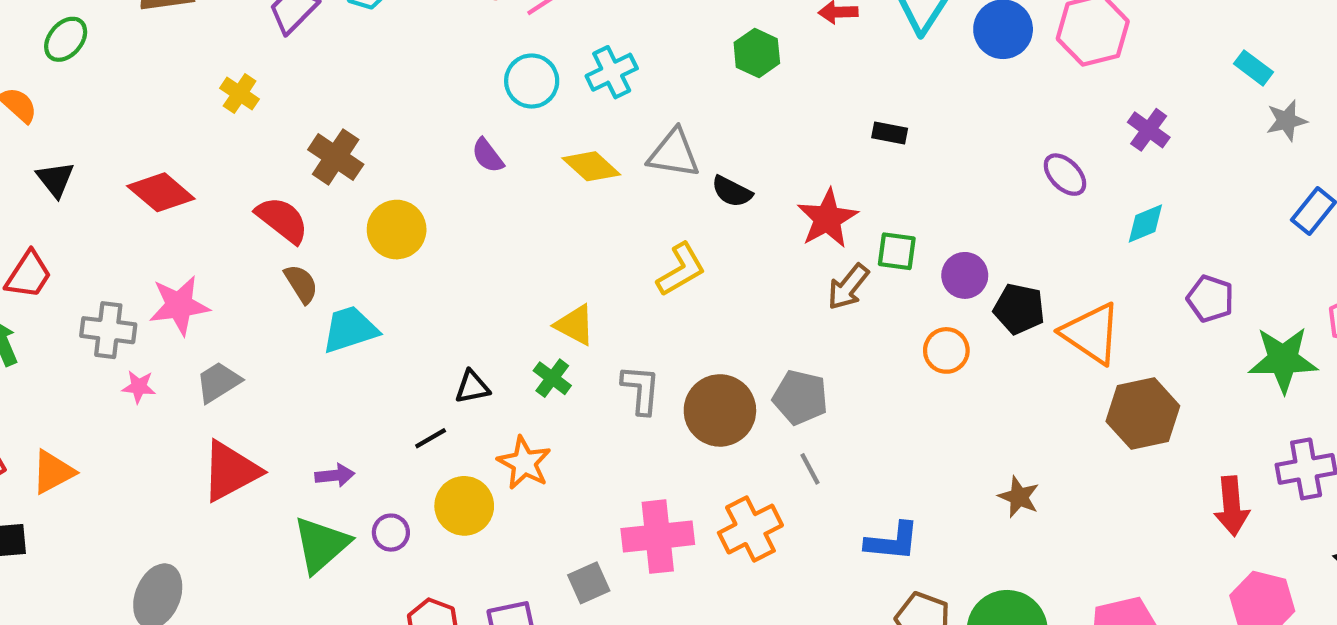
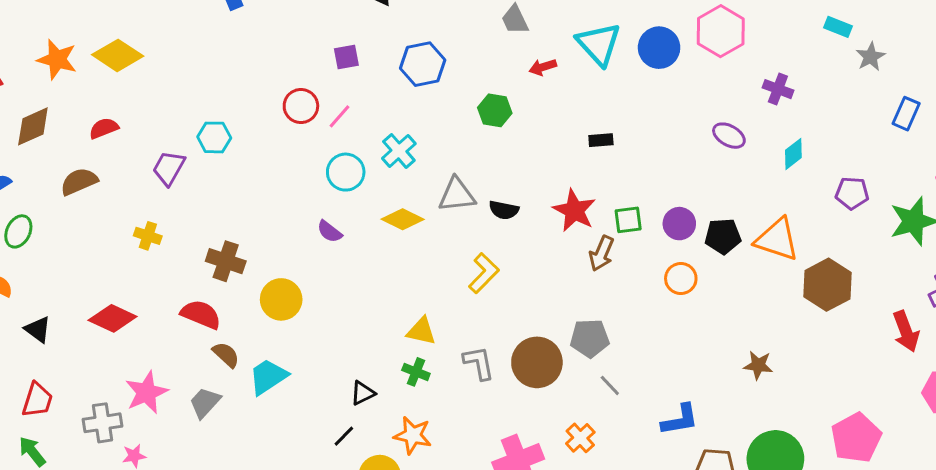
gray trapezoid: (218, 382) -> (205, 403), moved
orange cross: (750, 529) -> (580, 438), size x0.7

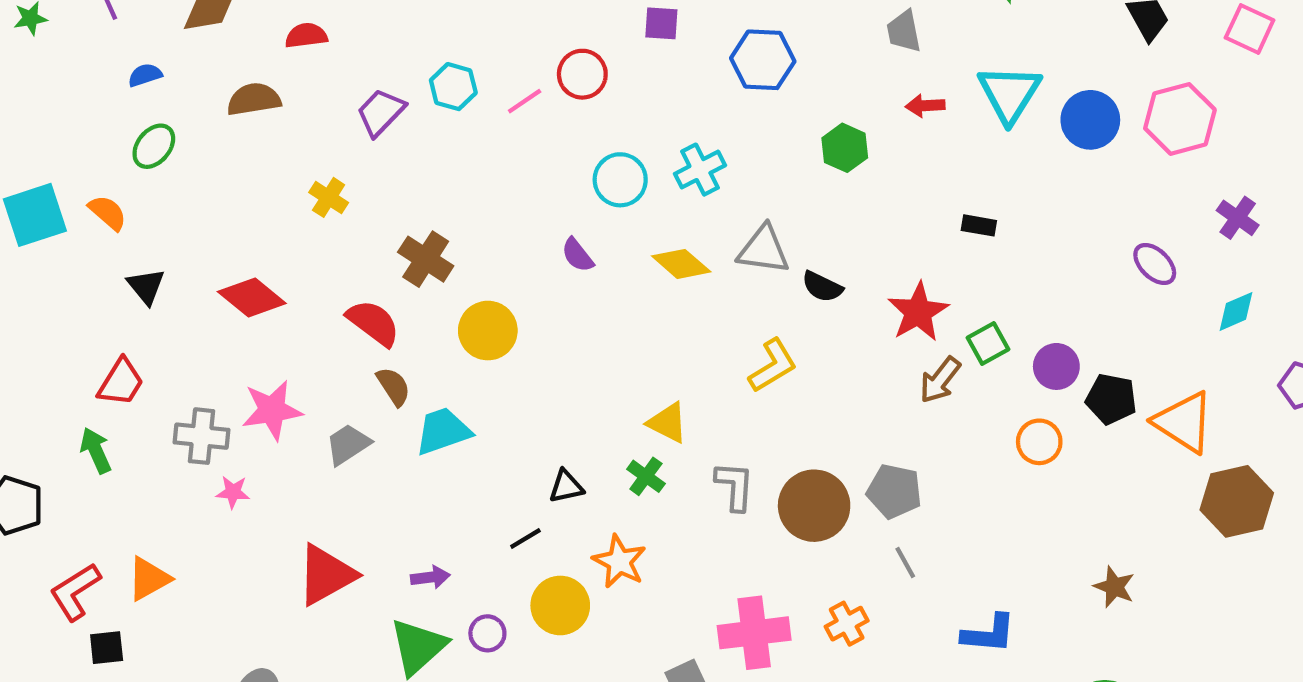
pink line: (339, 116) -> (525, 101), moved
green square: (628, 220) -> (988, 344), turned -36

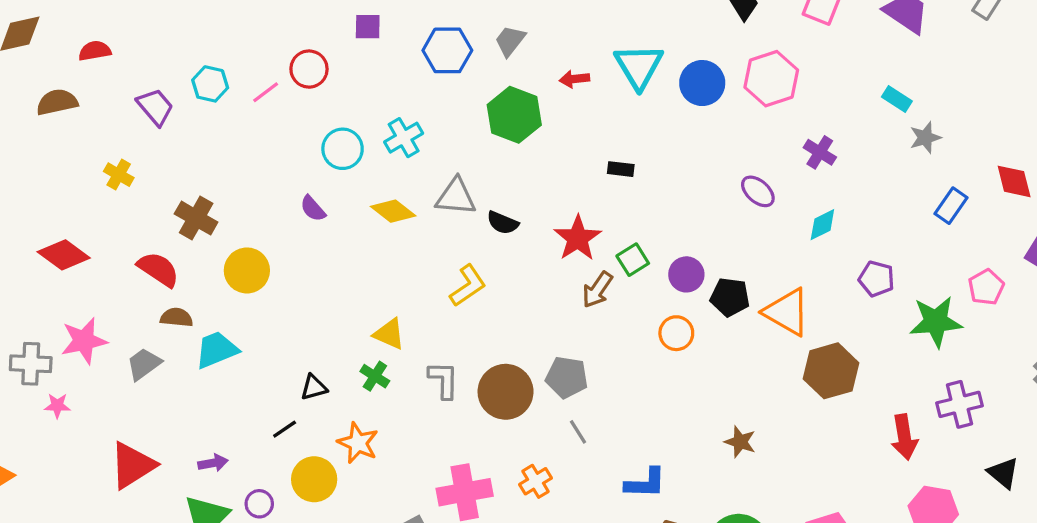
gray trapezoid: (904, 31) -> (510, 41), moved, turned 52
purple trapezoid: (381, 112) -> (155, 107), turned 99
green hexagon: (845, 148) -> (514, 115), size x1.5
brown semicircle: (393, 386) -> (177, 317), turned -48

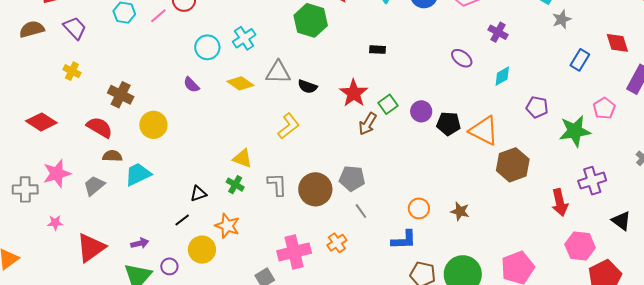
purple trapezoid: (155, 107) -> (75, 28), moved
orange circle: (676, 333) -> (419, 208), moved
pink star: (57, 406) -> (55, 223), moved

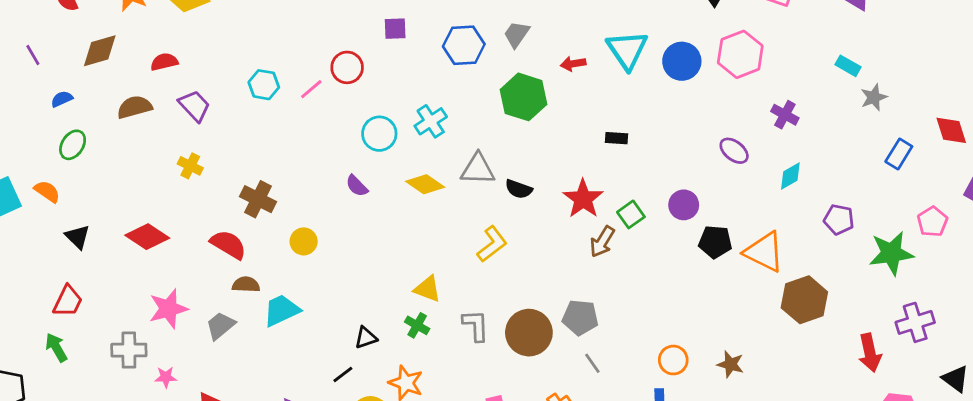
purple circle: (421, 111) -> (684, 205), moved
yellow circle: (153, 125) -> (304, 241), size x0.7
gray cross: (25, 189) -> (129, 350), moved

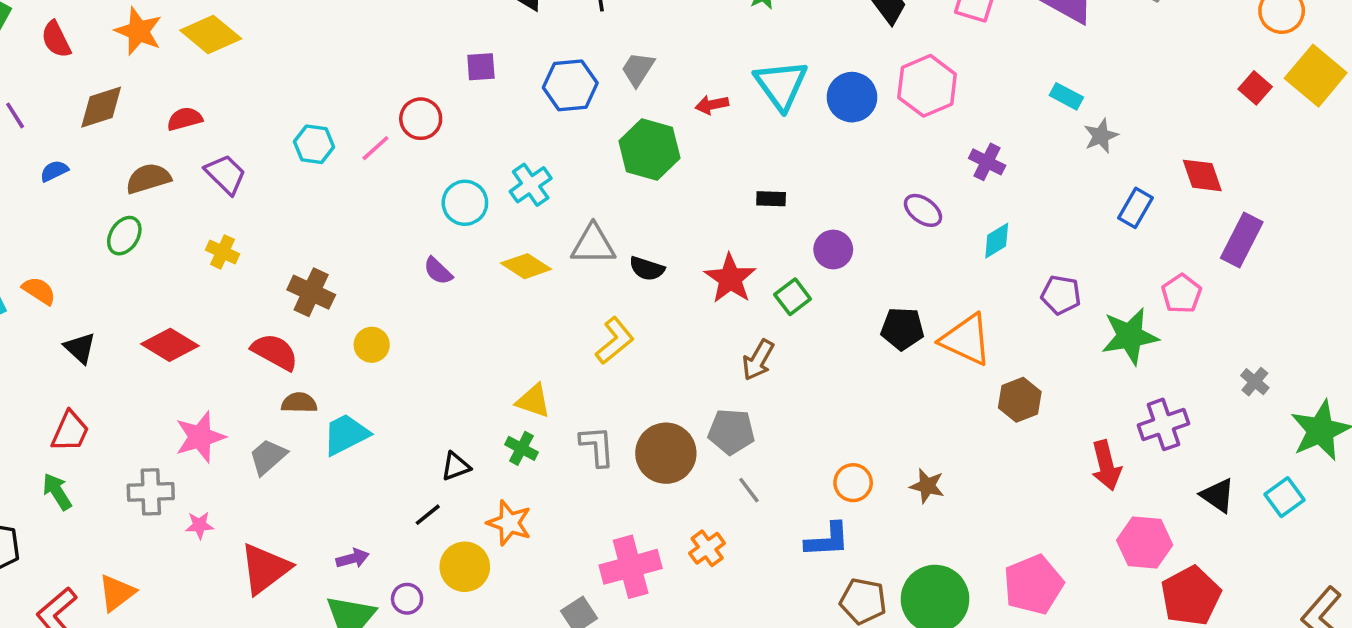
green ellipse: (73, 145) -> (124, 236), moved
purple circle: (684, 205) -> (833, 249), moved
brown arrow: (602, 242) -> (758, 360), moved
brown hexagon: (804, 300) -> (1020, 400), size x0.7

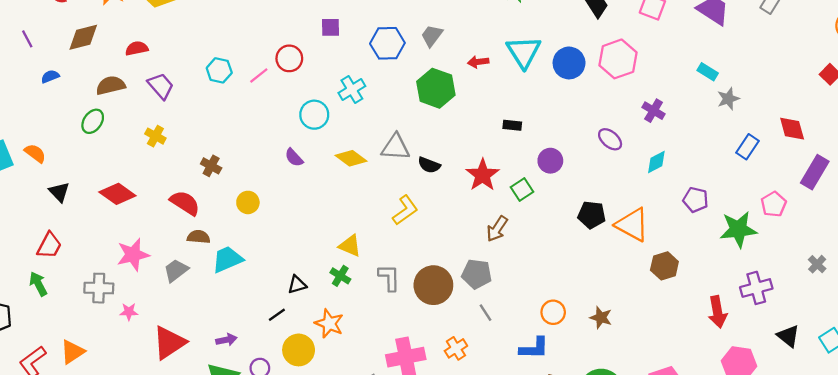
cyan cross: (531, 185) -> (352, 89), moved
brown cross: (311, 292) -> (211, 166), size x0.7

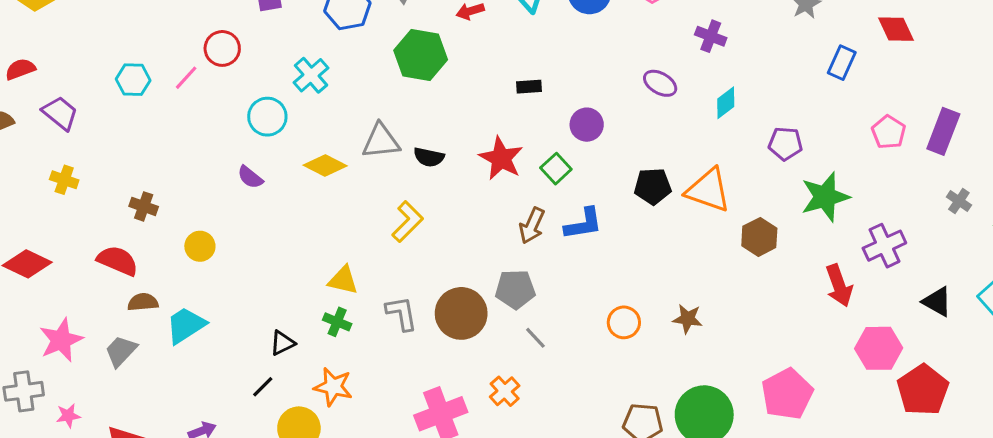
purple rectangle: (815, 172) -> (943, 131), moved
green star: (738, 229) -> (825, 197), moved
blue L-shape: (534, 348) -> (583, 224), moved

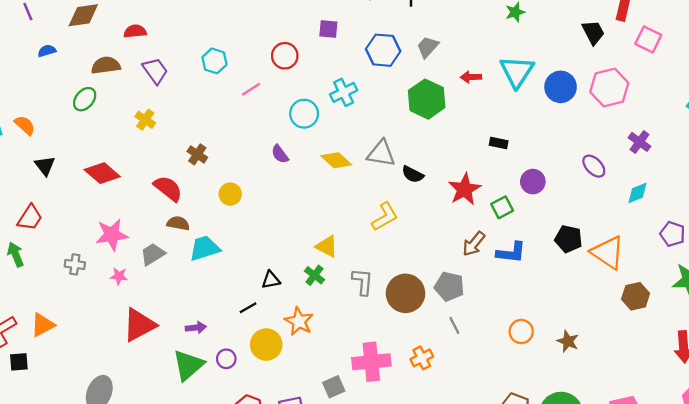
pink line: (186, 78) -> (251, 89), moved
gray cross: (24, 391) -> (75, 264), size x0.7
pink star: (68, 416) -> (119, 276), moved

